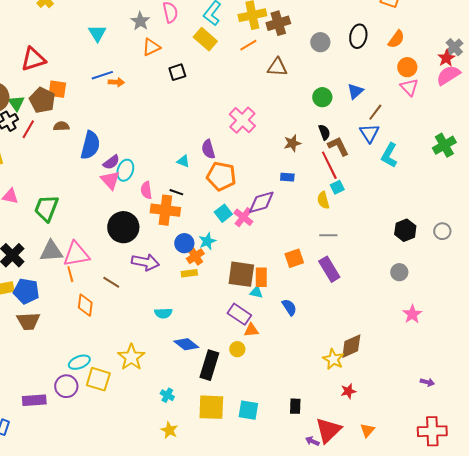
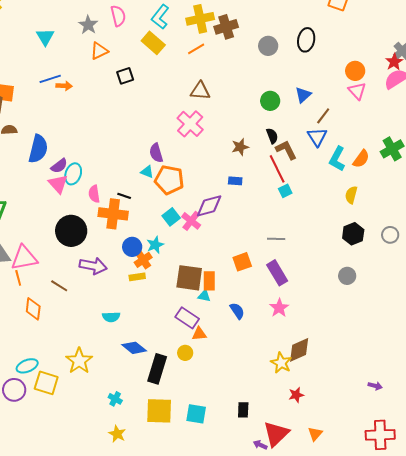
orange semicircle: (396, 39) -> (361, 159), moved
brown triangle: (277, 67) -> (200, 91), moved
cyan triangle: (183, 161) -> (147, 172), moved
yellow semicircle: (323, 200) -> (351, 195), moved, turned 30
pink star: (412, 314) -> (279, 308), moved

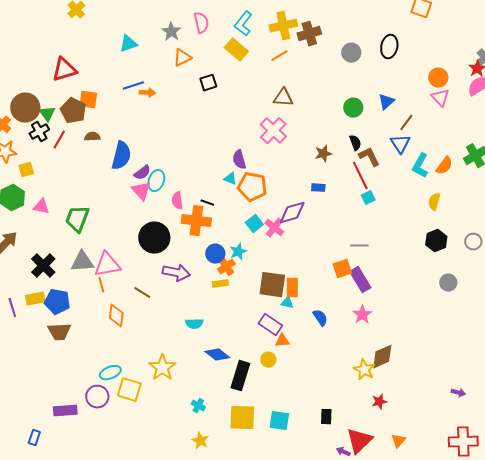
cyan triangle: (45, 37) -> (128, 44), turned 42
orange square: (242, 262) -> (342, 269), moved
gray circle: (347, 276) -> (448, 283), moved

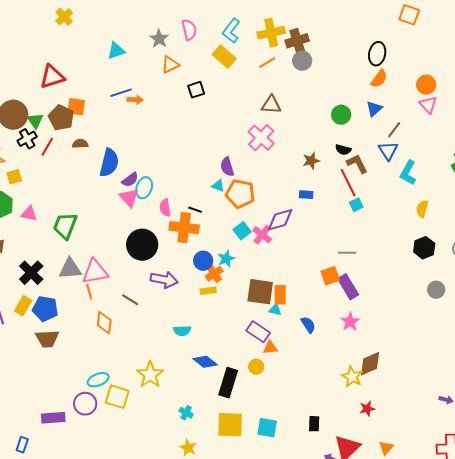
gray circle: (351, 53) -> (302, 61), moved
black semicircle: (355, 143) -> (343, 150), turned 126
orange semicircle: (444, 166) -> (379, 79), moved
yellow rectangle: (35, 299) -> (23, 306), turned -48

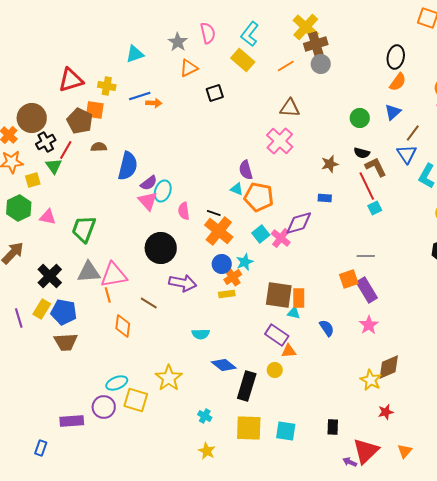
yellow cross: (64, 17) -> (107, 86), moved, turned -36
yellow cross: (271, 33) -> (306, 27), moved, turned -36
green triangle: (35, 121) -> (54, 166), moved
orange cross: (184, 228) -> (219, 231), moved, turned 32

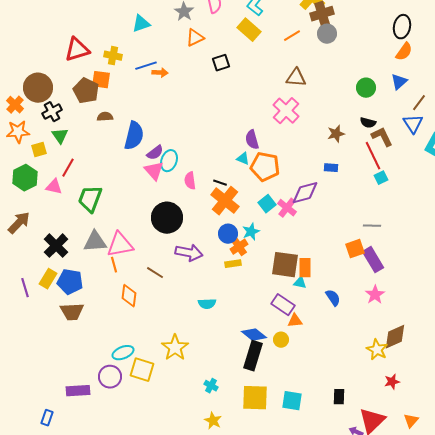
red line: (66, 150) -> (68, 168), moved
blue diamond: (224, 365) -> (254, 335), moved

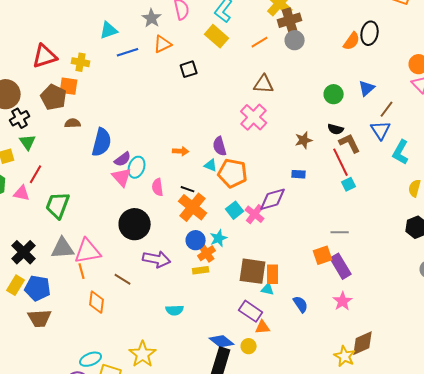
orange semicircle: (404, 52) -> (352, 41), moved
blue line: (146, 66) -> (128, 52), moved
orange arrow: (160, 73) -> (181, 151), moved

